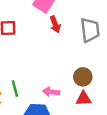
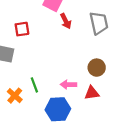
red triangle: (83, 99) -> (92, 93), moved

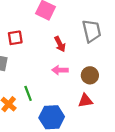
red arrow: (66, 21) -> (60, 44), moved
pink arrow: (68, 85) -> (60, 70), moved

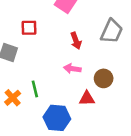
gray trapezoid: (92, 31) -> (112, 31), turned 30
red triangle: (85, 101) -> (87, 98), moved

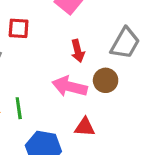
pink arrow: (72, 69) -> (70, 87), size x1.5
brown circle: (104, 78) -> (106, 80), moved

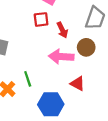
red square: (19, 28) -> (41, 19), moved
red triangle: (85, 127) -> (78, 83), turned 35

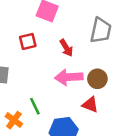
red square: (41, 19) -> (28, 41), moved
brown circle: (86, 47) -> (97, 79), moved

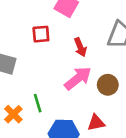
pink arrow: (69, 77) -> (78, 78), turned 136
red triangle: (90, 105) -> (96, 123), moved, turned -42

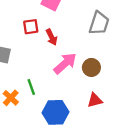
red arrow: (80, 47) -> (52, 37), moved
red triangle: (96, 123) -> (95, 100), moved

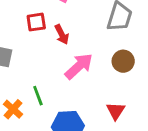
brown circle: (91, 67) -> (123, 61), moved
red triangle: (95, 100) -> (116, 111), turned -42

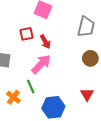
pink arrow: (79, 66) -> (41, 64), moved

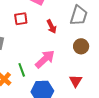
red arrow: (45, 42) -> (51, 26), moved
pink arrow: (41, 64) -> (45, 59), moved

